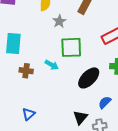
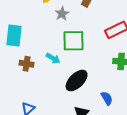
black ellipse: (89, 78) -> (77, 81), moved
blue semicircle: (105, 102) -> (107, 98), turned 104

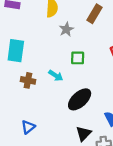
green square: (74, 41) -> (78, 58), size x0.6

